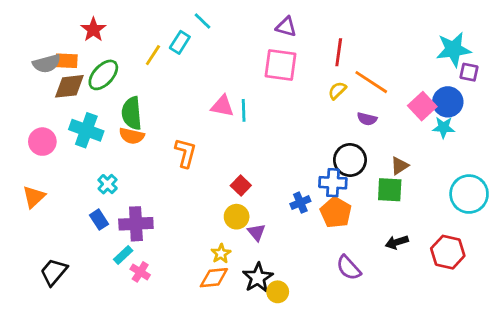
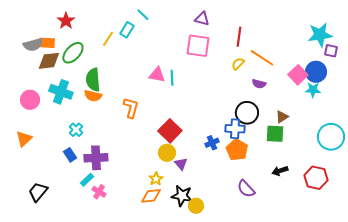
red square: (241, 186) -> (170, 131), size x1.6
black star: (258, 278) -> (182, 196), turned -30

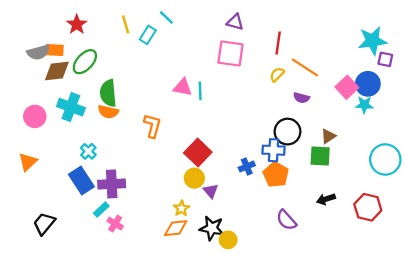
yellow line: (108, 39) -> (126, 24), moved, turned -49
blue rectangle: (70, 155) -> (81, 180), size x1.6

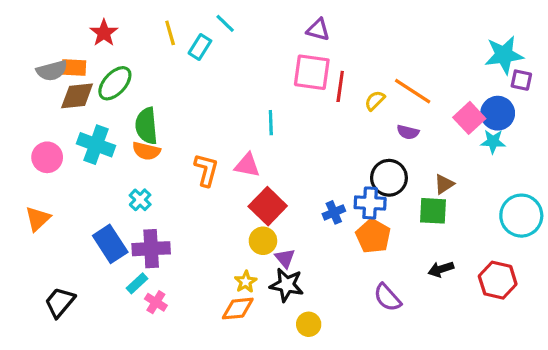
red line: (278, 43) -> (340, 86), moved
pink triangle: (183, 87) -> (247, 165), moved
cyan cross: (88, 151) -> (140, 200), moved
blue cross: (247, 166) -> (334, 212), moved
black star: (212, 228) -> (287, 285), moved

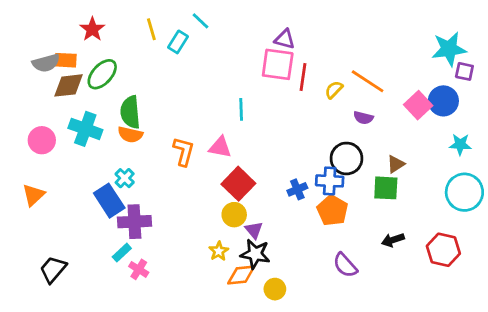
purple triangle: (318, 30) -> (285, 39), moved
cyan star: (493, 142) -> (460, 144), moved
blue rectangle: (110, 244) -> (109, 201), moved
orange diamond: (238, 309) -> (241, 275), moved

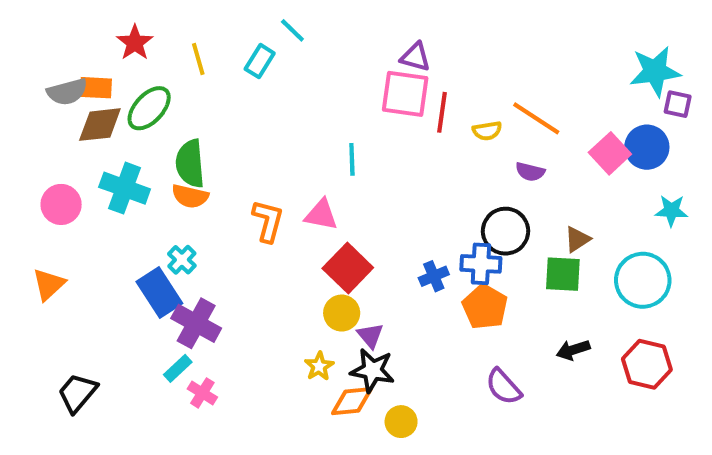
yellow line: (151, 29) -> (198, 59), moved
yellow semicircle: (334, 90) -> (487, 131), turned -144
cyan circle: (464, 192) -> (643, 280), moved
purple cross: (134, 222) -> (196, 323), turned 32

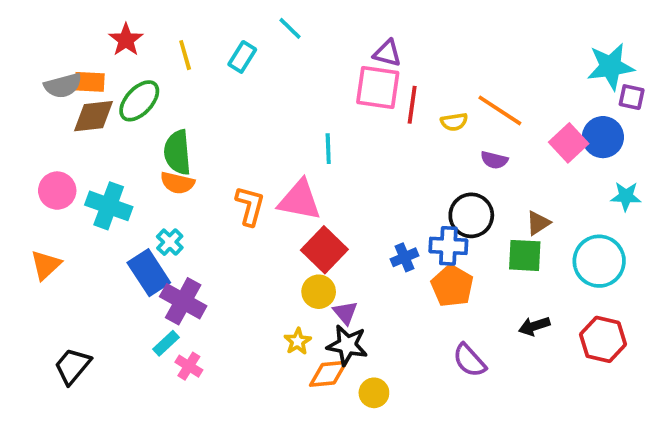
cyan line: (292, 30) -> (290, 28), moved
cyan cross: (125, 188) -> (109, 206), moved
pink triangle: (321, 215) -> (300, 200), size x1.4

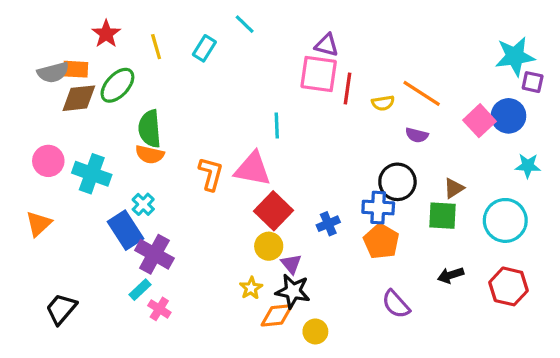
blue cross: (404, 257) -> (328, 224), moved

